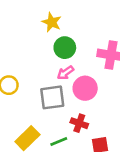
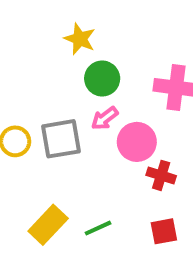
gray square: (52, 97) -> (61, 139), moved
red cross: (79, 123) -> (161, 175), moved

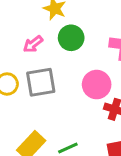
pink arrow: (105, 118) -> (33, 44), moved

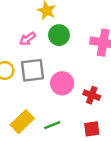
pink circle: (97, 85) -> (62, 83), moved

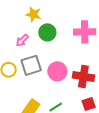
red cross: (92, 95) -> (83, 77), size x1.5

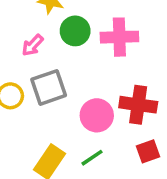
pink cross: (85, 32) -> (119, 37), moved
pink circle: (57, 71) -> (97, 115), moved

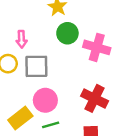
pink arrow: (33, 45) -> (21, 39), moved, turned -63
pink circle: (97, 115) -> (45, 100), moved

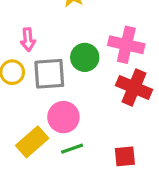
green circle: (67, 33) -> (85, 57), moved
red cross: (95, 98) -> (134, 88), moved

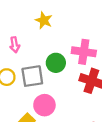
pink arrow: (28, 40) -> (15, 45), moved

